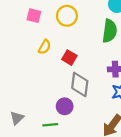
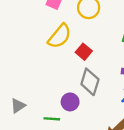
yellow semicircle: (45, 47) -> (60, 36), size x1.6

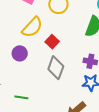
purple circle: (70, 102) -> (20, 53), moved

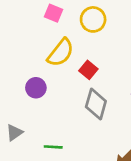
purple circle: (20, 53) -> (36, 88), moved

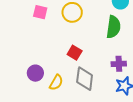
yellow semicircle: (61, 53) -> (56, 82), moved, size x0.7

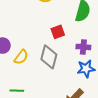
red square: (75, 53) -> (58, 32), moved, turned 32

